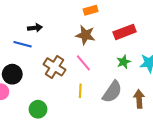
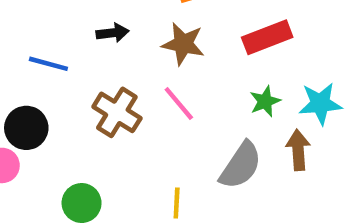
black arrow: (35, 28) -> (112, 33), moved
yellow line: (80, 91) -> (177, 203), moved
brown arrow: (139, 99) -> (298, 150), moved

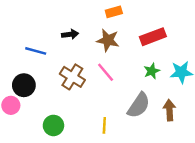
brown arrow: (298, 150) -> (169, 110), moved

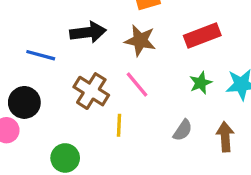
black arrow: (70, 34) -> (88, 32), size x1.5
gray semicircle: (139, 105) -> (183, 130), size x0.6
yellow line: (104, 125) -> (119, 125), moved

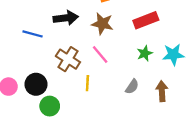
black circle: (24, 102) -> (36, 84), moved

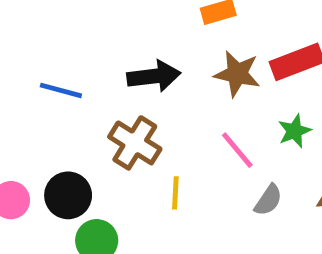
black arrow: (66, 18) -> (154, 76), moved
brown star: (102, 24) -> (237, 74), moved
pink line: (100, 55) -> (237, 150), moved

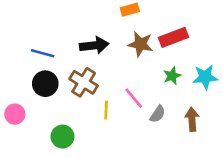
pink line: (237, 150) -> (134, 98), moved
black circle: (68, 195) -> (45, 84), moved

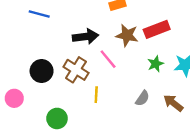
blue line: (43, 53) -> (39, 14), moved
pink line: (134, 98) -> (108, 59), moved
brown arrow: (192, 119) -> (173, 103), turned -48

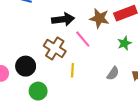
black circle: (42, 71) -> (26, 66), moved

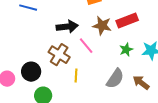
gray semicircle: (113, 73) -> (115, 79), size x1.5

